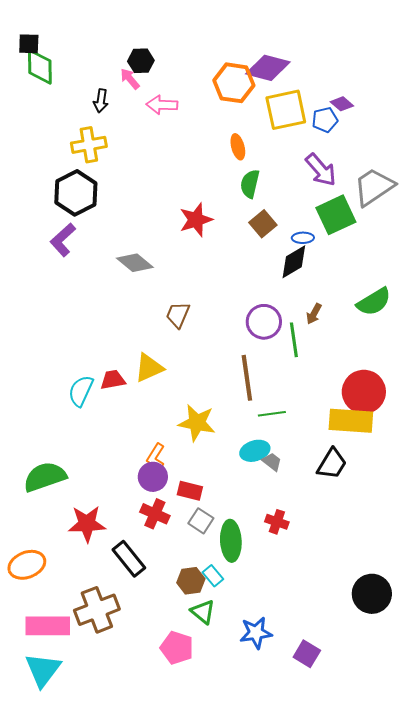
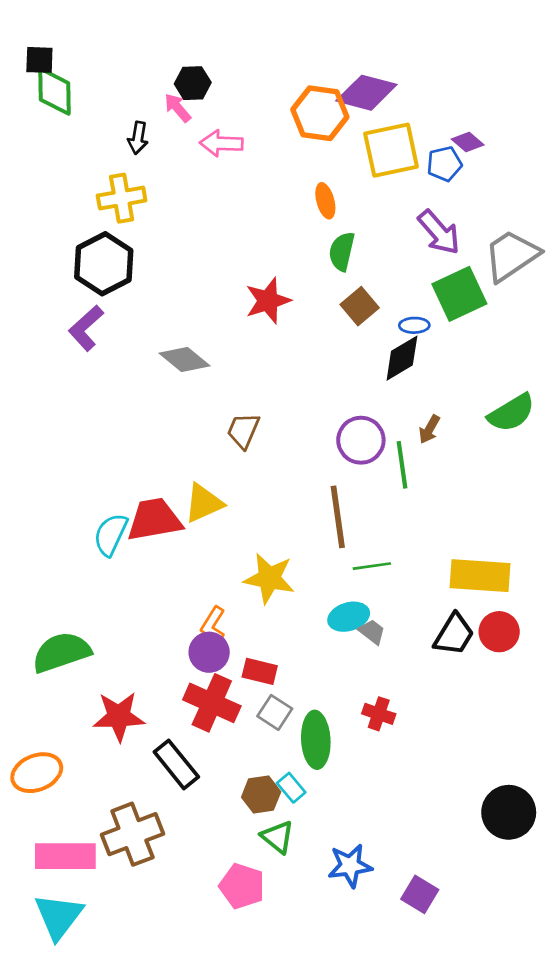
red trapezoid: (113, 380) -> (154, 520), size x1.6
red circle: (364, 392) -> (499, 632), moved, size x0.7
red cross: (155, 514) -> (212, 703), size x1.4

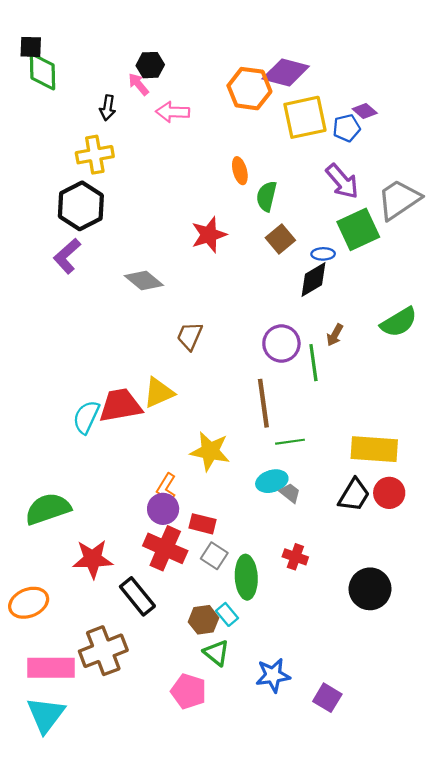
orange ellipse: (325, 201) -> (240, 171), moved
black circle: (509, 812) -> (370, 589), moved

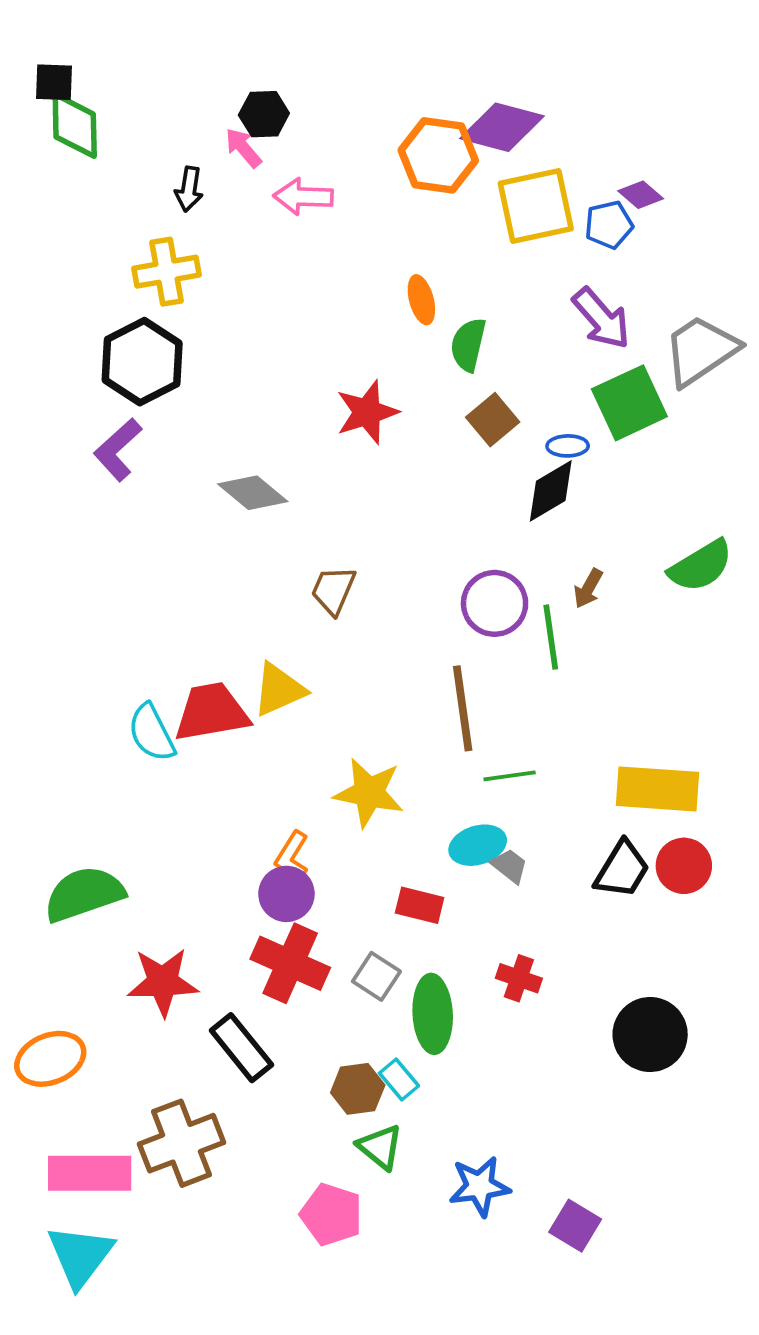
cyan semicircle: (86, 417) -> (151, 733), turned -52
red rectangle: (203, 524) -> (420, 905), moved

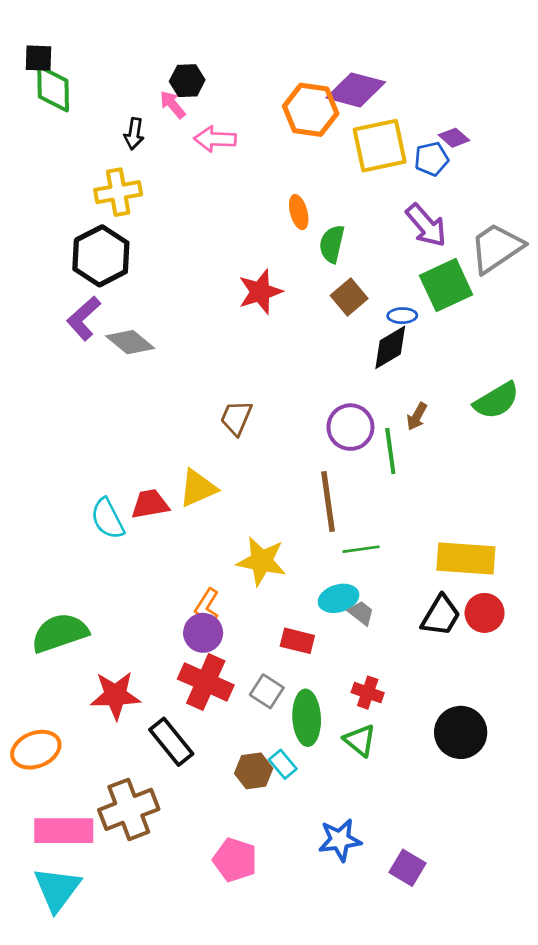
gray diamond: (253, 493) -> (130, 342), moved
red trapezoid: (211, 712) -> (150, 504), size x0.7
green triangle: (380, 1147) -> (360, 740), moved

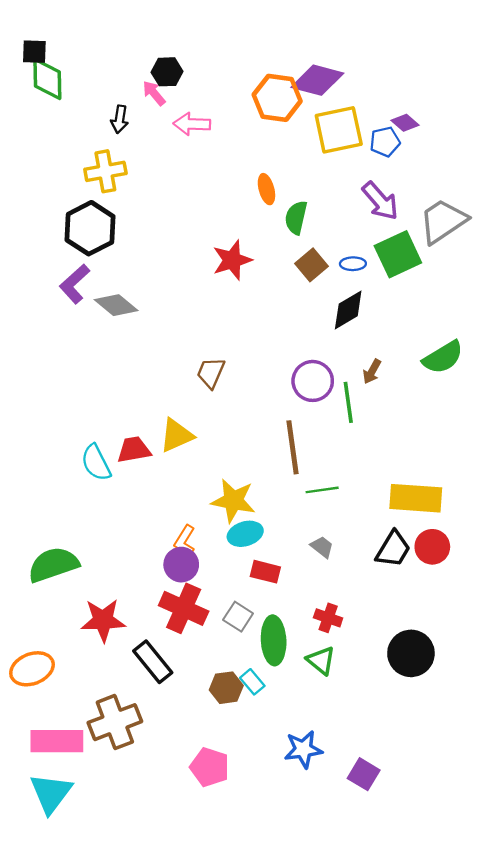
blue ellipse: (402, 316) -> (353, 264), moved
cyan ellipse: (339, 598) -> (245, 534), moved

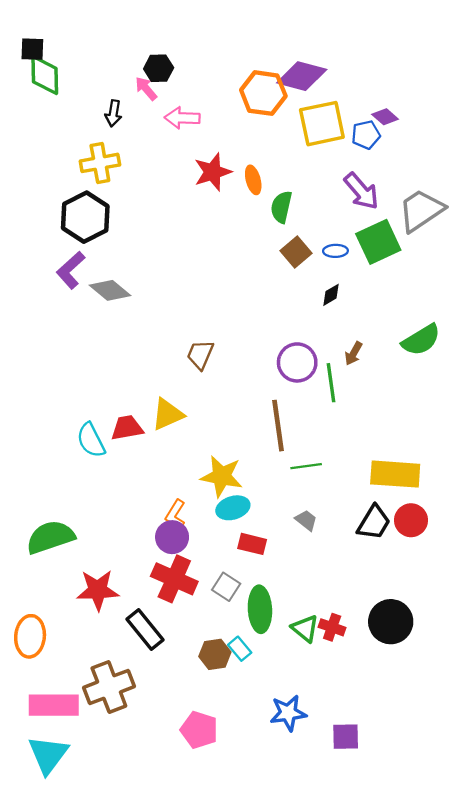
red star: (232, 260) -> (213, 172), moved
black diamond: (348, 310) -> (331, 295), size x0.6
red cross: (328, 618) -> (332, 627), moved
orange ellipse: (32, 669) -> (30, 636), turned -63
purple square: (364, 774) -> (346, 737), turned -32

